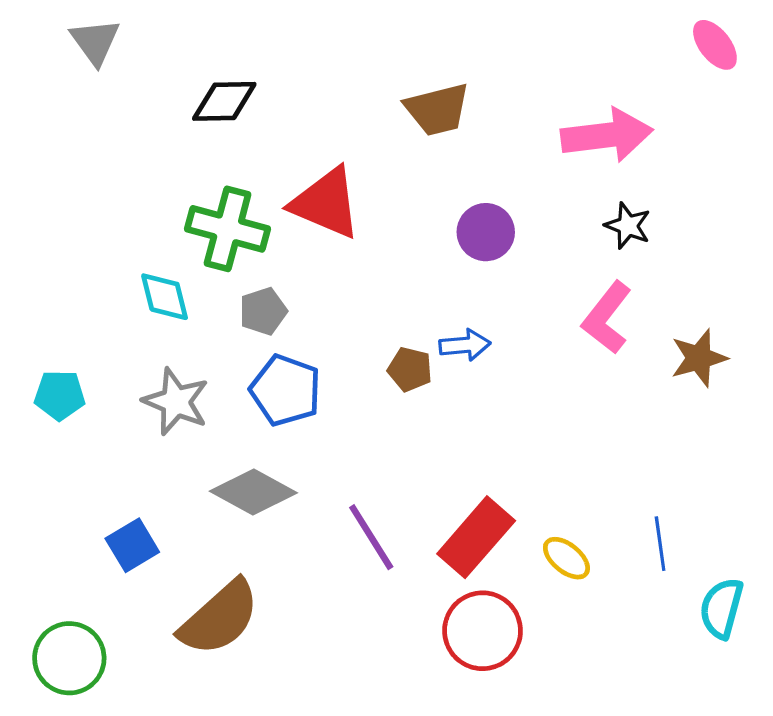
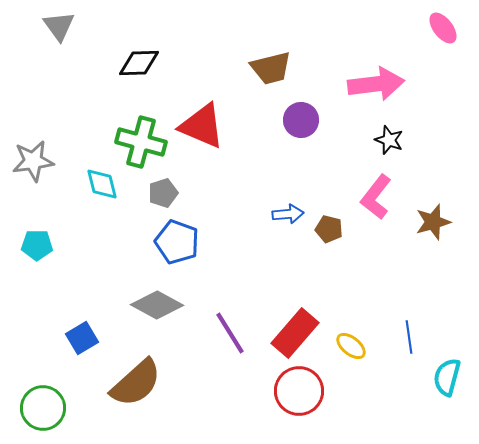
purple circle: (486, 232) -> (301, 120), moved
brown pentagon: (410, 369) -> (329, 229), moved
gray star: (176, 402) -> (33, 161), moved, turned -30

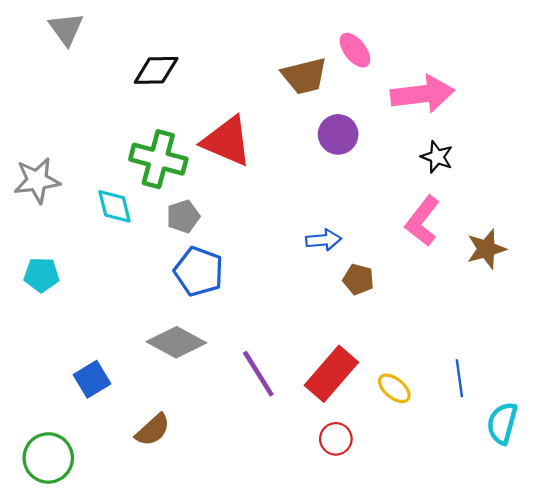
pink ellipse: (443, 28) -> (355, 50), moved
brown pentagon: (329, 229) -> (358, 279), moved
brown semicircle: (136, 383) -> (153, 430), size x0.6
red circle: (299, 391) -> (336, 439), size x0.6

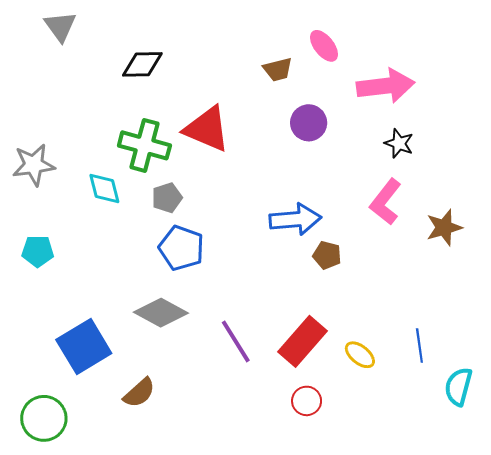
brown trapezoid: (304, 76) -> (278, 69), size x0.7
blue arrow: (323, 240) -> (295, 219), size x1.6
blue square: (92, 379) -> (84, 347), size x1.6

